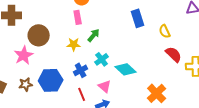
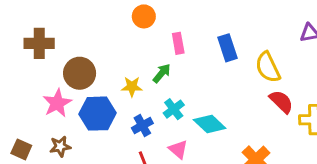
pink rectangle: (78, 17) -> (178, 43), moved
yellow semicircle: (165, 31) -> (268, 67), size x1.5
blue hexagon: (51, 80) -> (97, 114), moved

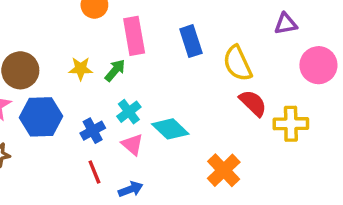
pink rectangle: (178, 43) -> (134, 36), size x1.5
yellow star: (132, 87) -> (81, 69), moved
pink triangle: (178, 149) -> (132, 144), moved

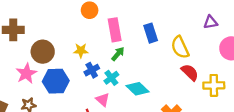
green arrow: (115, 70) -> (118, 54), moved
blue cross: (93, 131) -> (92, 70), moved
pink triangle: (132, 144) -> (103, 100), moved

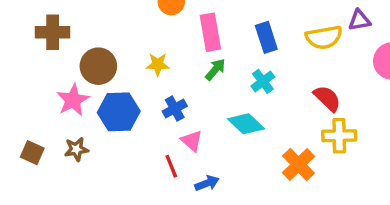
yellow semicircle: (180, 47) -> (324, 37), moved, turned -75
blue cross: (92, 70) -> (175, 109), moved
cyan cross: (111, 78) -> (263, 81), moved
yellow cross: (214, 85) -> (339, 136), moved

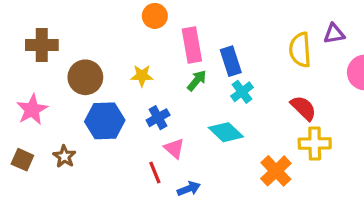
blue rectangle: (266, 37) -> (231, 61), moved
yellow semicircle: (324, 37) -> (300, 50), turned 96
pink star: (73, 100) -> (32, 110), moved
brown star: (76, 149) -> (64, 156), turned -30

